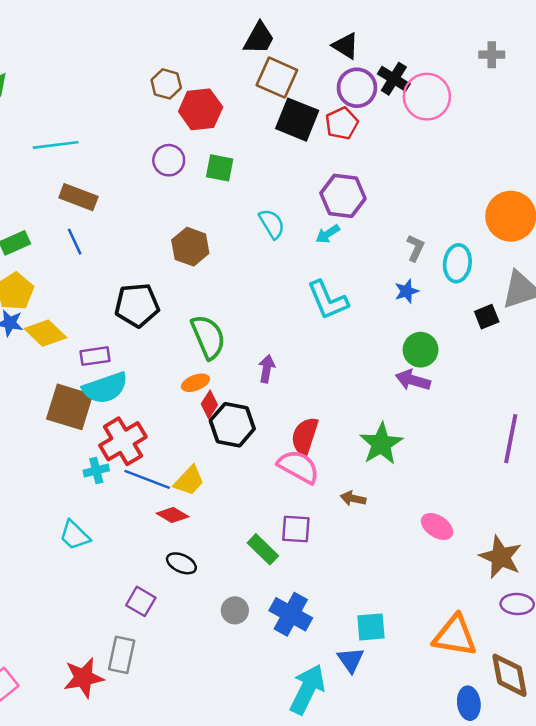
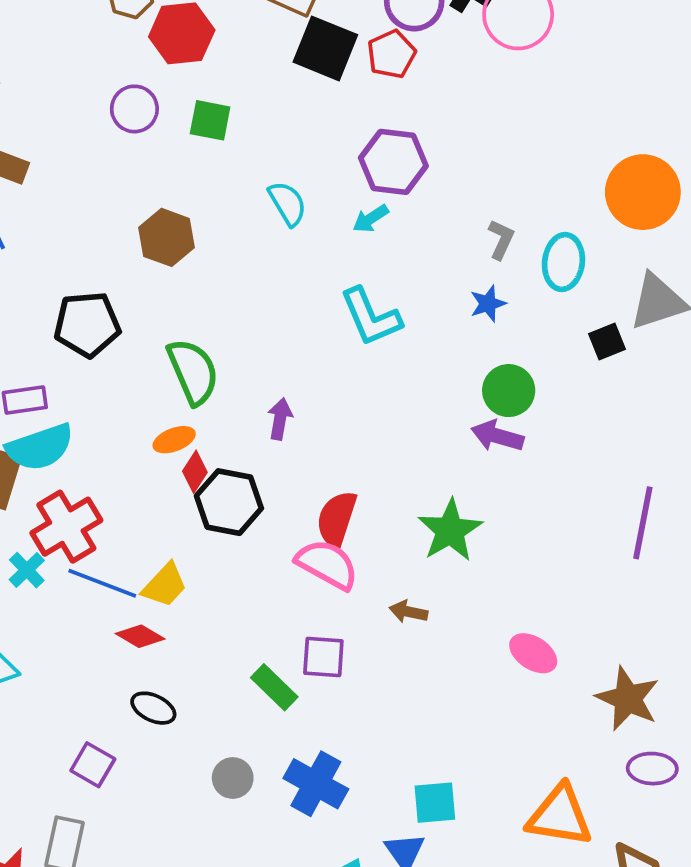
cyan cross: (96, 470) -> (27, 570), turned -30

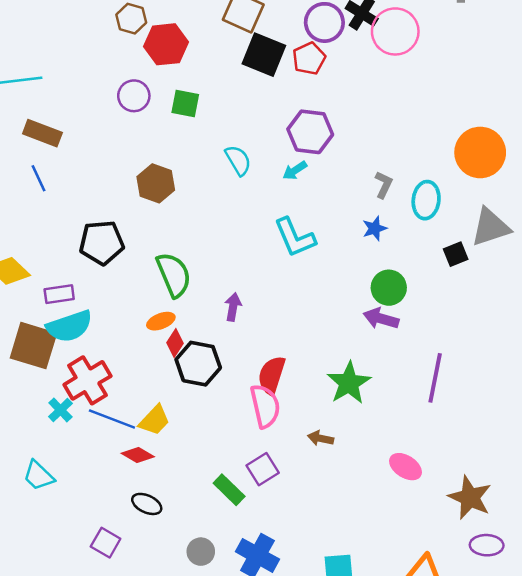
purple line: (643, 523) -> (435, 378), moved
pink semicircle: (327, 564) -> (265, 406), turned 48
purple square: (323, 657) -> (263, 469), turned -36

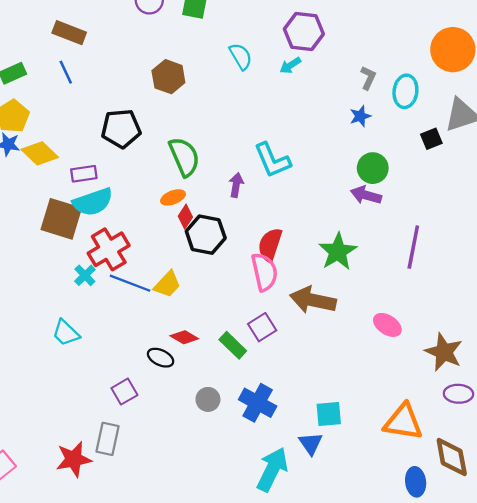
cyan L-shape: (295, 237) -> (272, 160), moved
brown arrow: (321, 438) -> (313, 300), size x2.0
red diamond: (138, 455) -> (184, 337), moved
purple square: (106, 543) -> (124, 392), turned 30

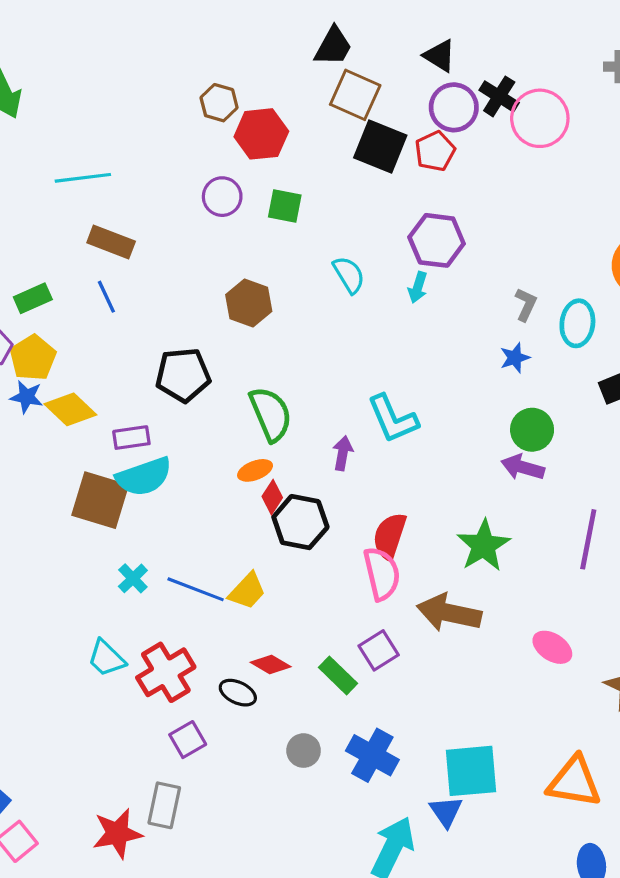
cyan arrow: (290, 65) -> (418, 287), turned -40
red cross: (109, 249) -> (166, 672), moved
cyan square: (329, 414) -> (471, 771), size x1.5

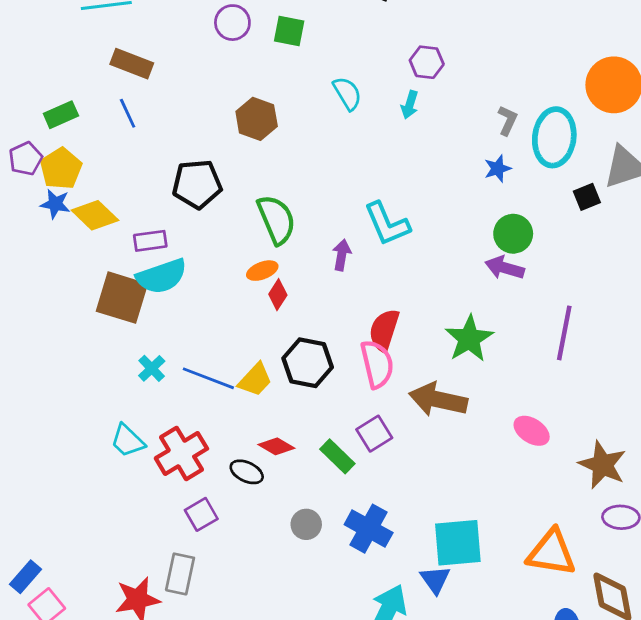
purple hexagon: (437, 240) -> (427, 62), size x0.7
cyan ellipse: (577, 323) -> (554, 137), size x1.4
black hexagon: (300, 522) -> (308, 363), moved

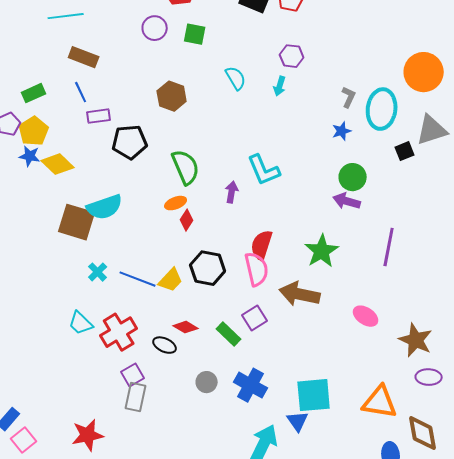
purple rectangle: (150, 241) -> (99, 116), moved
gray rectangle: (180, 574) -> (136, 397), moved

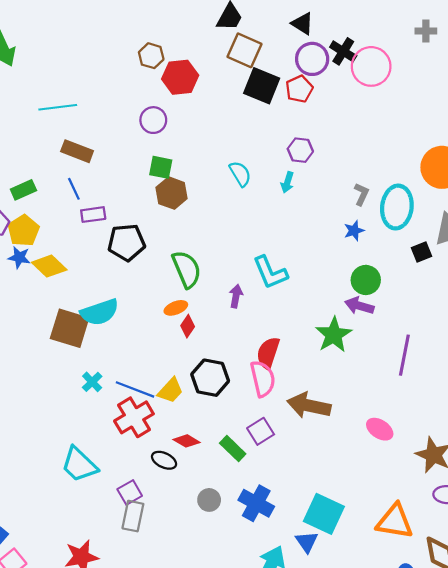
green square: (195, 34) -> (161, 167), moved
green star: (322, 251) -> (334, 335), moved
cyan trapezoid: (81, 323) -> (79, 465), moved, size x1.4
red cross: (119, 332) -> (134, 417), moved
cyan square: (314, 395) -> (324, 514), turned 30

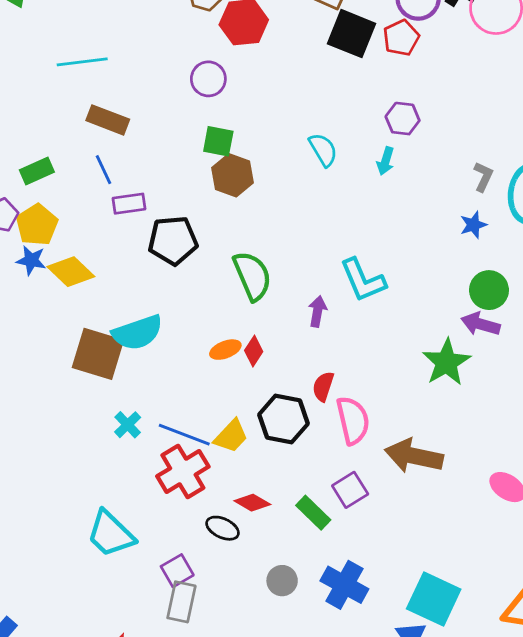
orange ellipse: (176, 308) -> (225, 350), moved
red semicircle: (268, 353) -> (323, 386), moved, size x0.7

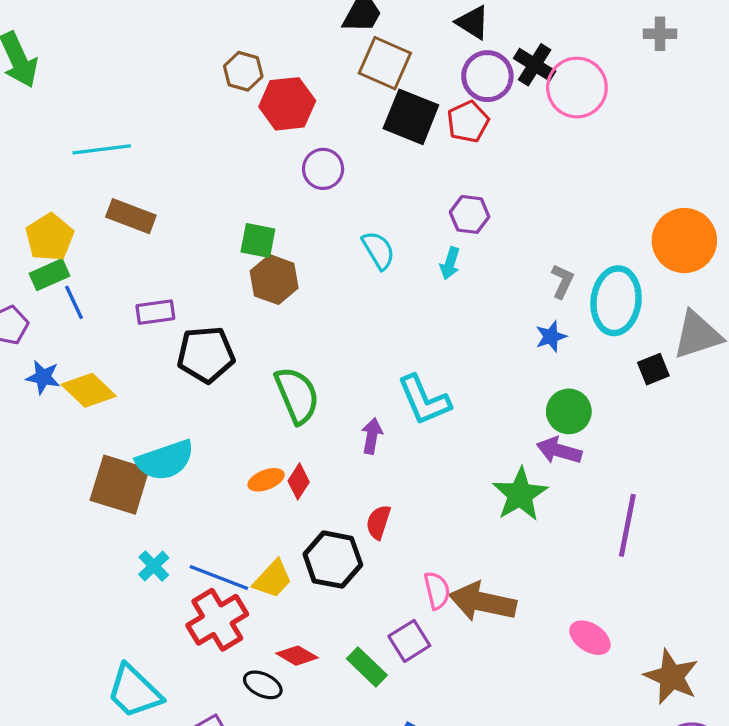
purple circle: (208, 79) -> (323, 169), moved
blue line: (103, 170) -> (74, 302), moved
yellow pentagon: (37, 225) -> (50, 237), moved
pink semicircle: (353, 420) -> (437, 590), moved, size x0.7

